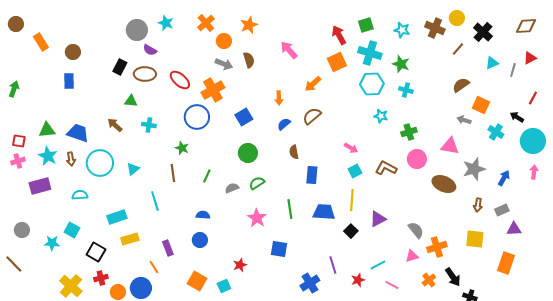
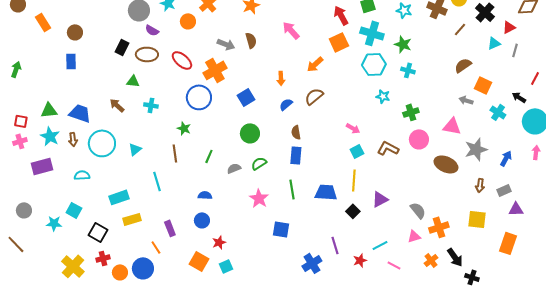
orange circle: (224, 41) -> (188, 21), moved
red triangle: (530, 58) -> (509, 27), moved
blue rectangle: (312, 175) -> (296, 155), moved
red star: (240, 265) -> (219, 242), moved

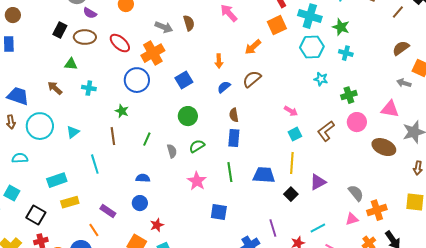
brown L-shape: (388, 148) -> (326, 131), turned -65
gray semicircle: (234, 168) -> (172, 151), turned 96
purple rectangle: (170, 228) -> (108, 211), turned -35

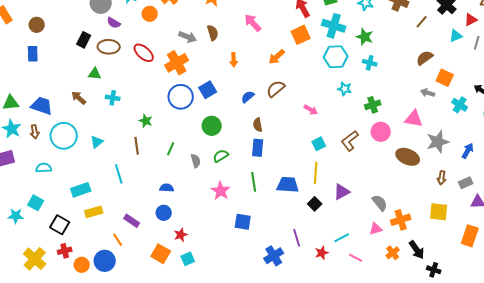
orange arrow: (219, 61) -> (234, 60), moved
blue circle: (137, 80) -> (181, 97), moved
pink arrow: (291, 111) -> (311, 110), moved

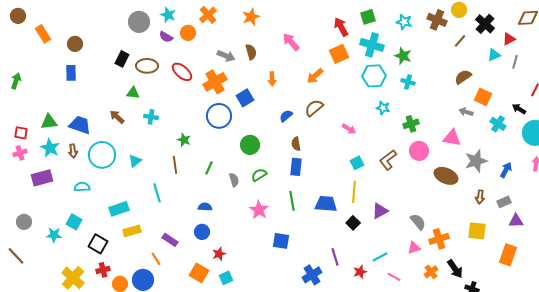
purple semicircle: (114, 23) -> (166, 37), moved
blue square: (208, 90) -> (245, 98), moved

